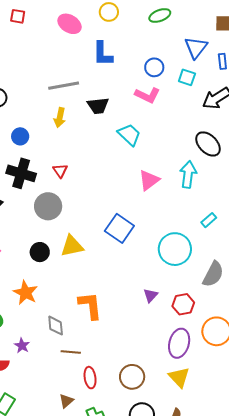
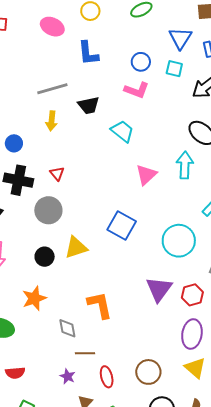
orange star: (26, 293) -> (34, 298), turned 30
purple triangle: (150, 295) -> (159, 289), size x1.8
purple star: (22, 346) -> (68, 376), moved

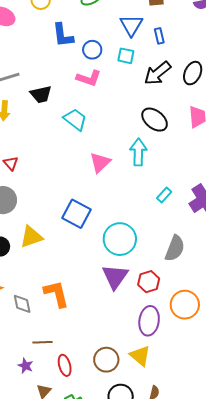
blue L-shape: (88, 53) -> (63, 35), moved
cyan circle: (179, 241) -> (120, 239), moved
gray diamond: (67, 328) -> (22, 304), moved
yellow triangle: (195, 368) -> (140, 356), moved

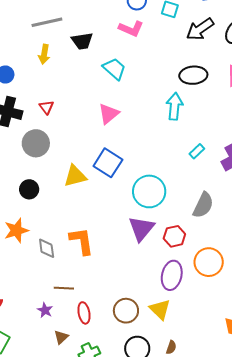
black ellipse: (155, 120) -> (193, 75), turned -48
pink triangle: (100, 162) -> (109, 114), moved
yellow triangle: (31, 237) -> (75, 176), moved

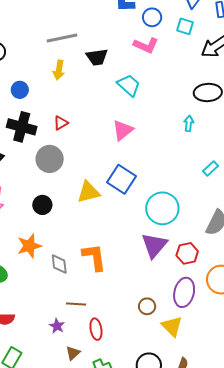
cyan arrow: (175, 106) -> (189, 123), size x0.6
red triangle: (47, 107) -> (61, 123), turned 35
brown circle: (126, 311) -> (147, 306), moved, size x0.7

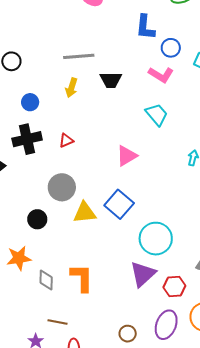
cyan trapezoid: (129, 85) -> (157, 114), moved
black cross: (22, 127) -> (27, 139), turned -36
gray circle: (50, 159) -> (62, 187), moved

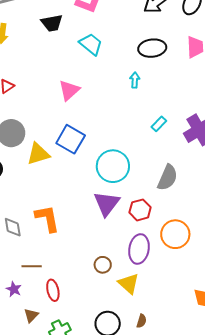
black trapezoid: (111, 80) -> (52, 23), moved

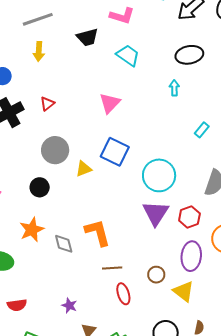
yellow triangle: (38, 154) -> (84, 169), size x0.7
brown line: (32, 266) -> (112, 268), moved
red ellipse: (53, 290) -> (123, 294), moved

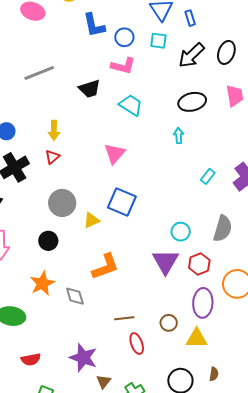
yellow arrow: (39, 51) -> (54, 130), moved
cyan circle: (159, 175) -> (181, 232), moved, size x0.6
orange L-shape: (98, 233) -> (105, 267), moved, turned 88
yellow triangle: (184, 291) -> (197, 338), turned -35
purple star: (69, 306) -> (83, 358), size x1.8

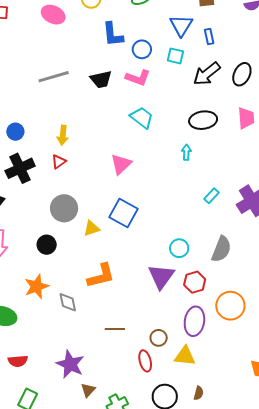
black trapezoid: (90, 89) -> (101, 79), moved
red ellipse: (137, 344) -> (145, 361), moved

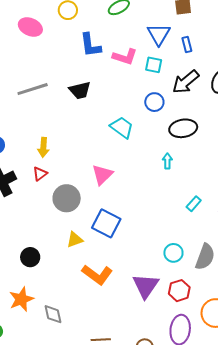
blue circle: (142, 49) -> (154, 102), moved
pink L-shape: (138, 78) -> (125, 57), moved
gray circle: (64, 208) -> (67, 198), moved
cyan circle: (179, 248) -> (173, 253), moved
orange L-shape: (101, 276) -> (97, 275), moved, turned 52

